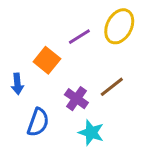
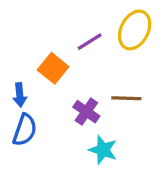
brown line: (112, 87) -> (126, 98), turned 40
blue semicircle: (38, 122) -> (25, 130), moved

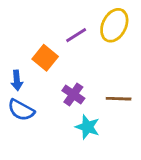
brown line: (126, 98) -> (119, 99), moved
blue semicircle: (25, 130) -> (21, 110), turned 100

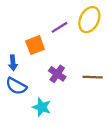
orange square: (45, 58) -> (35, 45), turned 30
cyan star: (87, 127) -> (42, 107), moved

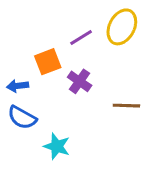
blue arrow: (13, 63) -> (18, 86), turned 88
purple cross: (57, 74) -> (80, 81), moved

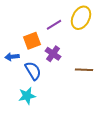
blue semicircle: (22, 118) -> (33, 71), moved, turned -150
cyan star: (57, 146) -> (27, 96), moved, turned -30

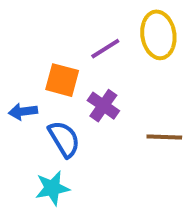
yellow ellipse: (81, 18) -> (158, 35), turned -35
orange square: (32, 41) -> (62, 80), turned 36

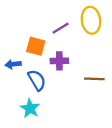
purple cross: (103, 106) -> (59, 61), turned -36
cyan star: (52, 188) -> (30, 108), turned -30

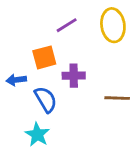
purple line: (61, 28) -> (67, 25), moved
orange square: (36, 46) -> (44, 57), turned -30

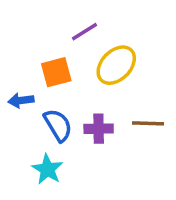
yellow ellipse: (113, 25) -> (116, 65), moved, turned 52
purple cross: (74, 76) -> (99, 129), moved

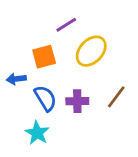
brown line: (148, 123) -> (116, 97), turned -55

